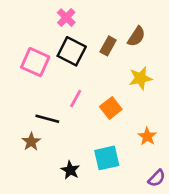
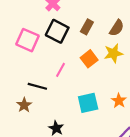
brown semicircle: (136, 36) -> (117, 28), moved
orange square: (111, 108) -> (89, 59), moved
cyan square: (107, 158) -> (88, 103), moved

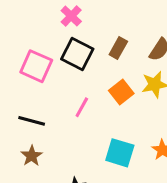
black line: (37, 86) -> (32, 121), moved
cyan square: (88, 103) -> (120, 153), turned 30

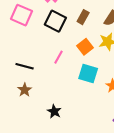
pink square: (36, 66) -> (22, 15), moved
cyan square: (120, 153) -> (88, 73), moved

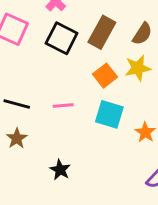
brown rectangle: (83, 17) -> (102, 32), size x1.5
pink line: (58, 57) -> (63, 105), moved, turned 56

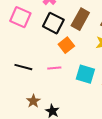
orange square: (105, 76) -> (66, 45), moved
brown star: (17, 138) -> (33, 101), moved

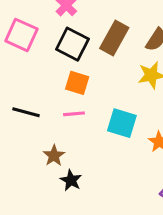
orange square: (66, 45) -> (77, 83), moved, turned -35
brown star: (33, 101) -> (54, 156), moved

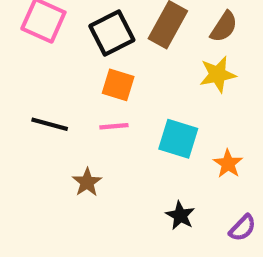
black square: (72, 44) -> (112, 33), turned 36
black star: (71, 180) -> (180, 215), moved

